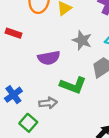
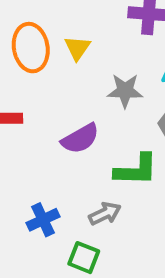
blue cross: (13, 95) -> (43, 220), turned 30

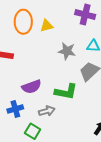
yellow triangle: (77, 48) -> (47, 26), turned 32
purple semicircle: (80, 139) -> (32, 87), moved

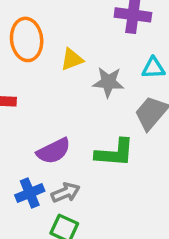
yellow triangle: (47, 26) -> (72, 59), moved
gray arrow: (47, 111) -> (66, 193), moved

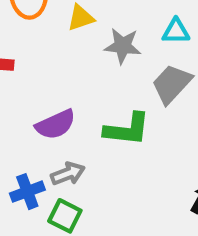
blue cross: (30, 193) -> (27, 192), moved

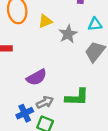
gray star: (123, 46) -> (68, 34), turned -30
green L-shape: (127, 129) -> (77, 97), moved

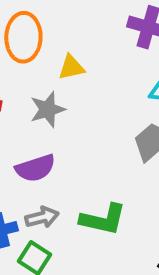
gray star: (68, 34) -> (48, 109), moved

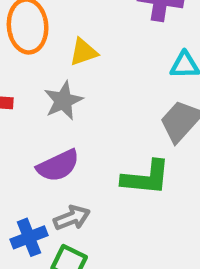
green L-shape: (103, 219) -> (146, 178), moved

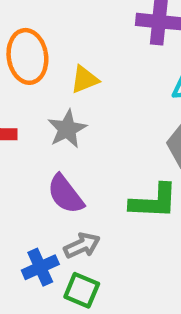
purple semicircle: (58, 166) -> (65, 194), turned 81

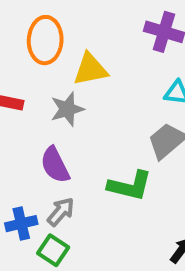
yellow triangle: (85, 79) -> (90, 69), size x1.4
gray arrow: (82, 245) -> (61, 212), turned -36

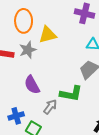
gray star: (67, 109) -> (28, 50), moved
gray arrow: (61, 212) -> (50, 107), moved

